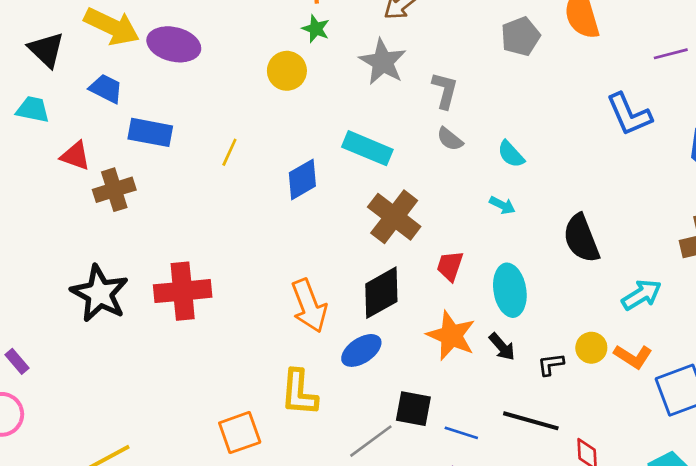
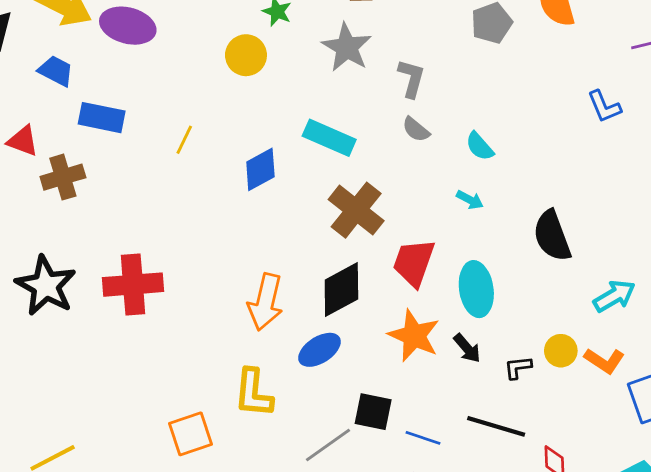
blue L-shape: (629, 114) -> (604, 107), size x0.7
red trapezoid: (450, 266) -> (414, 263), size x1.5
orange arrow: (309, 306) -> (265, 302), turned 34

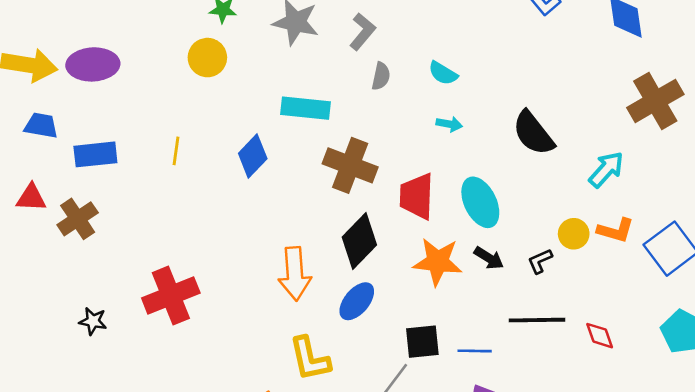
gray L-shape: (411, 78) -> (362, 32), turned 42
gray semicircle: (416, 129) -> (381, 76), turned -100
black star: (46, 286) -> (93, 321), size x0.5

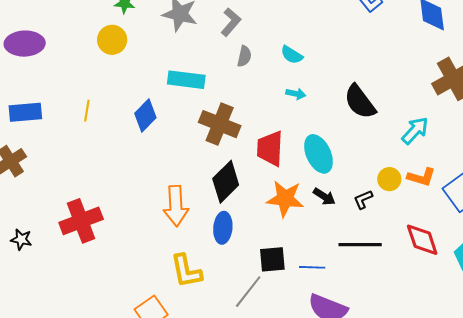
blue ellipse: (357, 301) -> (223, 228), turned -36
red diamond: (600, 336) -> (422, 240), moved, size x1.5

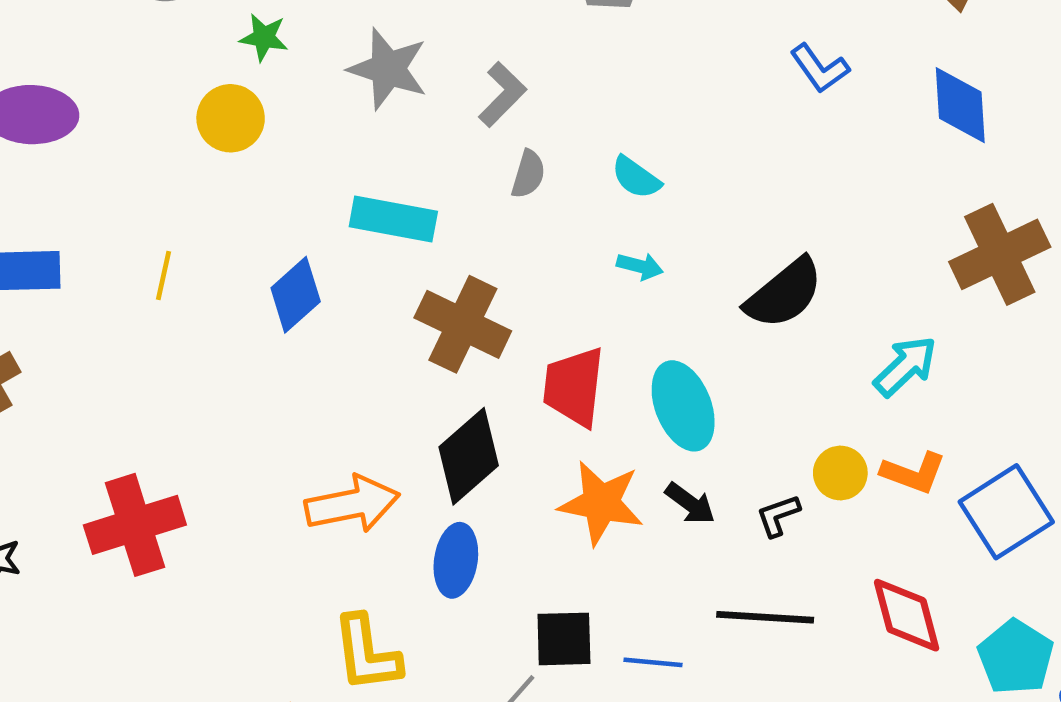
black semicircle: (360, 102) -> (784, 293), turned -96
orange arrow: (176, 206) -> (352, 504), turned -102

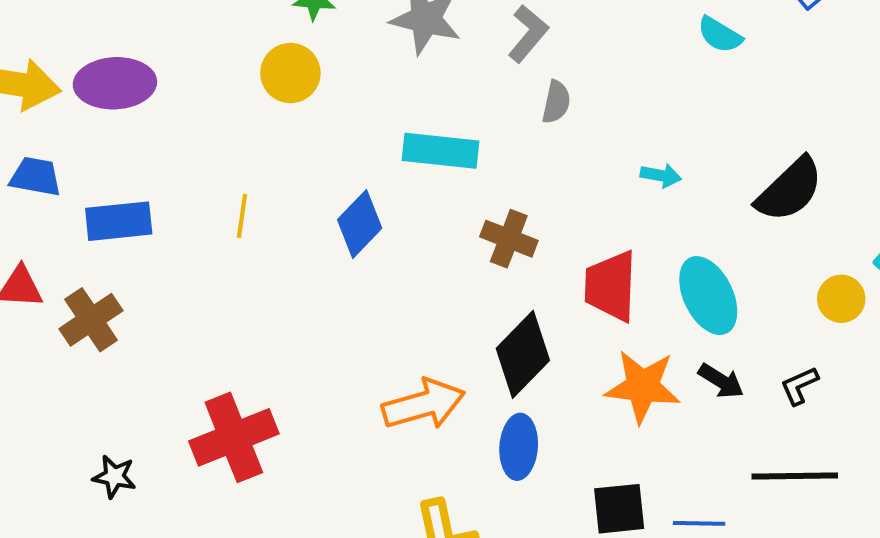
cyan semicircle: (636, 177) -> (720, 35), moved
brown cross: (463, 324) -> (509, 239), size x0.7
yellow circle: (840, 473) -> (841, 299), moved

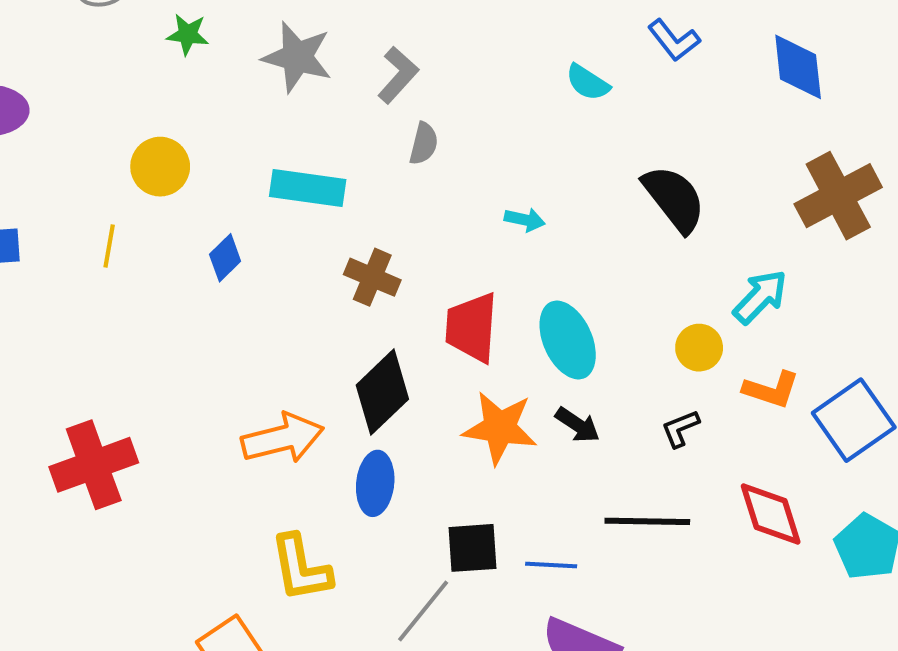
yellow circle: (290, 73) -> (160, 167), moved
black semicircle: (790, 190) -> (674, 199), moved, turned -86
blue diamond: (360, 224) -> (225, 258), size x0.7
black L-shape: (799, 386) -> (680, 428), moved

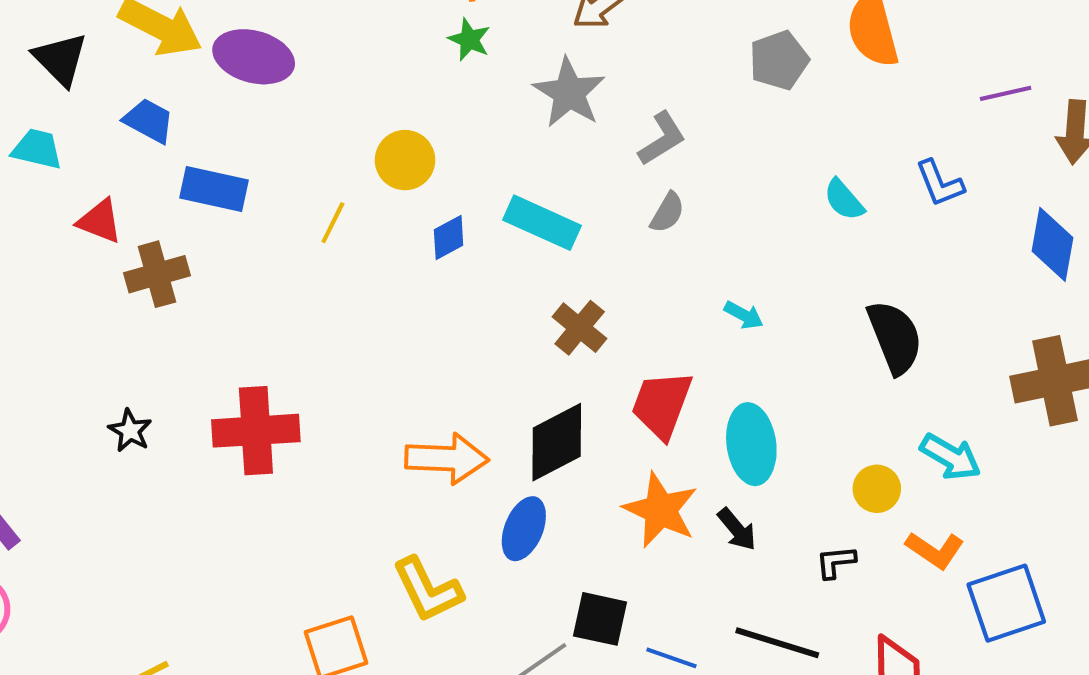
blue diamond: (225, 258) -> (449, 237), moved
cyan arrow: (760, 297) -> (950, 457), turned 60
yellow L-shape: (301, 568) -> (428, 590), turned -32

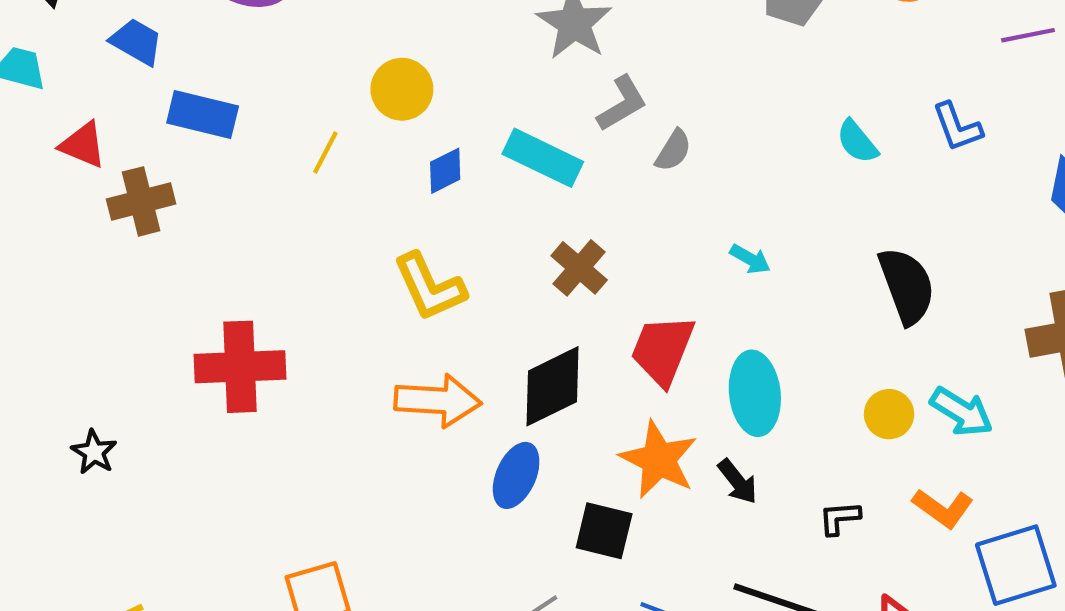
gray L-shape: (662, 139) -> (622, 104), moved
black star: (130, 431) -> (94, 452), moved
yellow circle: (877, 489) -> (889, 414), moved
yellow L-shape: (428, 590) -> (430, 287), moved
black square: (600, 619) -> (604, 531), moved

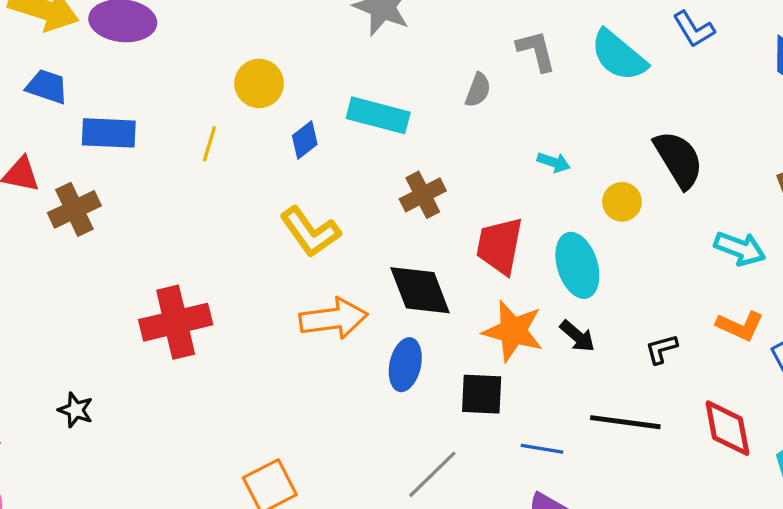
gray L-shape: (622, 104) -> (536, 51), moved, turned -63
cyan semicircle: (857, 142) -> (619, 56), size x1.6
brown cross: (579, 268) -> (423, 195), turned 33
black diamond: (553, 386) -> (420, 290), turned -74
yellow circle: (889, 414) -> (622, 202), moved

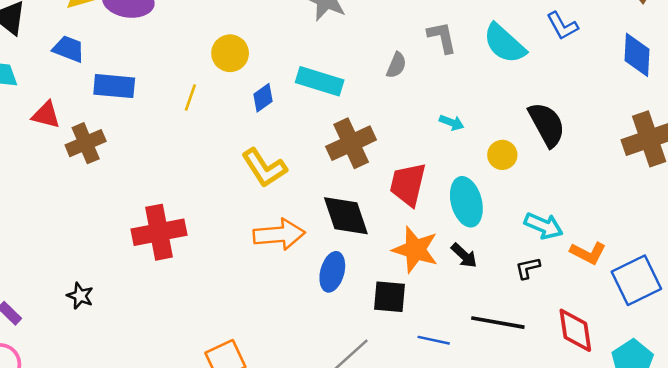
brown cross: (423, 195) -> (351, 143), size x1.4
cyan arrow: (740, 249) -> (544, 226), moved

